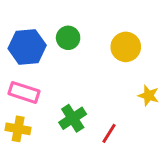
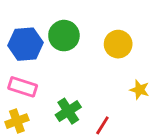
green circle: (68, 38) -> (64, 36), size x1.4
yellow cross: (18, 129) -> (17, 121), turned -30

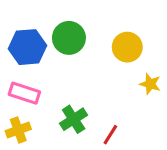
yellow star: (139, 90) -> (150, 84), moved

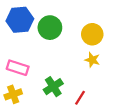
blue hexagon: (27, 47) -> (20, 20), moved
yellow star: (150, 84) -> (92, 60), moved

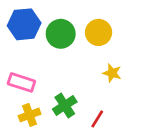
yellow circle: (92, 34) -> (99, 32), moved
yellow cross: (13, 94) -> (30, 115), moved

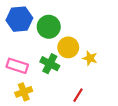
yellow circle: (99, 32) -> (68, 47), moved
green cross: (65, 105) -> (50, 64), moved, turned -30

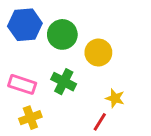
yellow circle: (68, 47) -> (98, 52), moved
yellow star: (90, 58) -> (115, 98), moved

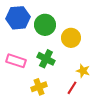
yellow cross: (30, 118) -> (39, 87), moved

